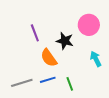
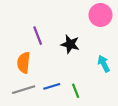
pink circle: (89, 25) -> (100, 15), moved
orange semicircle: (49, 58) -> (24, 63), moved, turned 42

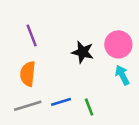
pink circle: (100, 15) -> (118, 44), moved
purple line: (38, 36) -> (32, 36), moved

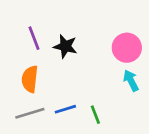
black star: (83, 52) -> (65, 46), moved

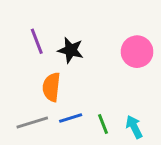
orange semicircle: (30, 79) -> (51, 87), moved
cyan arrow: (131, 80) -> (134, 127), moved

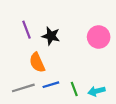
orange semicircle: (51, 87) -> (37, 62), turned -30
cyan arrow: (134, 127) -> (96, 91), turned -77

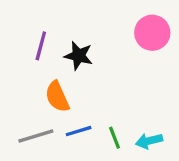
purple line: (27, 30) -> (41, 46), turned 36
pink circle: (99, 37) -> (152, 33), moved

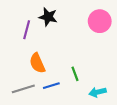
black star: (79, 56) -> (48, 17), moved
green line: (115, 138) -> (75, 74), moved

